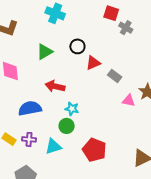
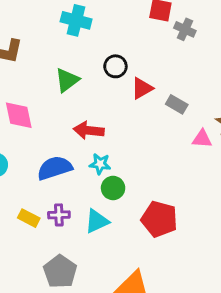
cyan star: (72, 109) -> (100, 164), moved

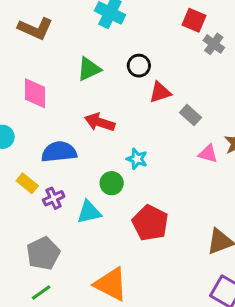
cyan star: (100, 164) -> (137, 159), moved
purple cross: (59, 215) -> (54, 198), turned -35
yellow rectangle: (29, 218) -> (27, 183), moved

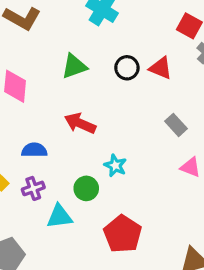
red triangle: (160, 92) -> (161, 68), moved, turned 35
blue semicircle: (59, 152) -> (34, 150), size x0.7
purple cross: (54, 198) -> (33, 188), moved

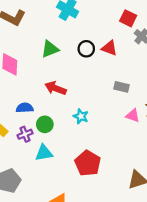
gray rectangle: (176, 125) -> (122, 87), turned -32
green circle: (86, 188) -> (45, 124), moved

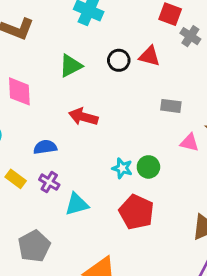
cyan star: (81, 116) -> (122, 168), moved
green circle: (45, 124) -> (148, 167), moved
purple cross: (25, 134) -> (49, 182), turned -32

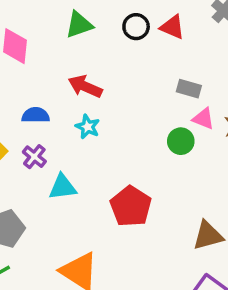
pink triangle: (189, 143) -> (203, 119), moved
green circle: (148, 167) -> (181, 141), moved
cyan star: (122, 168) -> (88, 127), moved

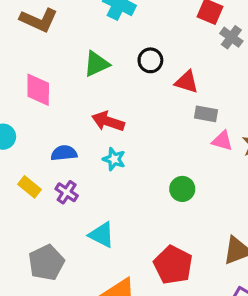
red triangle: (172, 27) -> (187, 82), moved
green circle: (181, 141) -> (182, 189), moved
cyan triangle: (63, 187) -> (102, 235), moved, turned 40
red pentagon: (131, 206) -> (173, 265), moved

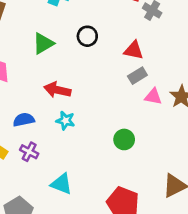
red triangle: (187, 82) -> (134, 50), moved
gray rectangle: (206, 114) -> (137, 76), turned -36

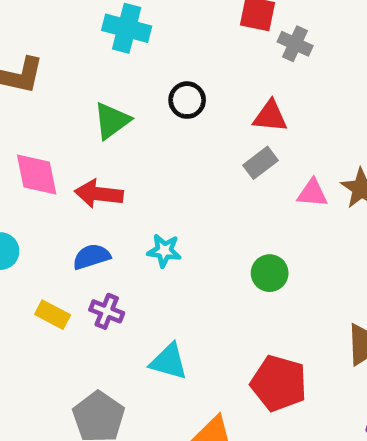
gray rectangle: (137, 76) -> (260, 163), moved
red arrow: (57, 90) -> (99, 194), moved

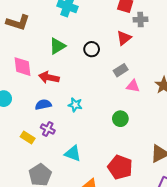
gray cross: (295, 44) -> (140, 20), turned -32
black circle: (187, 100) -> (92, 49), moved
red triangle: (270, 116) -> (124, 38), moved, turned -49
pink triangle: (312, 193) -> (133, 86), moved
yellow rectangle: (53, 315) -> (28, 137), moved

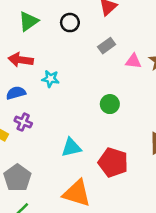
pink triangle: (133, 86) -> (133, 61), moved
cyan star: (75, 105) -> (50, 79), moved
cyan triangle: (73, 153) -> (71, 148), moved, turned -30

